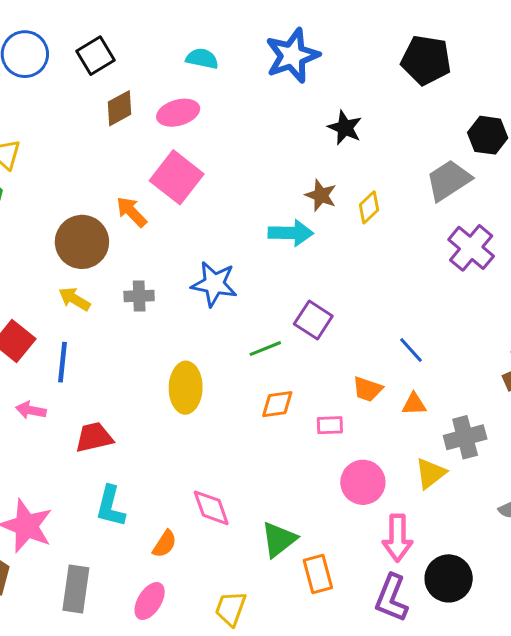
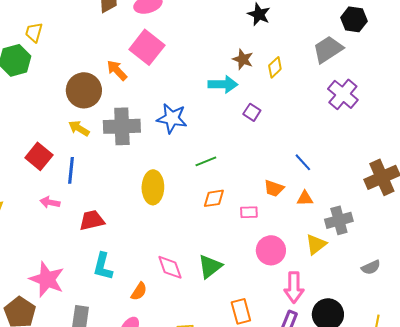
gray cross: (139, 296) -> (122, 126), size x1.8
purple square: (313, 320) -> (252, 112), moved, size x0.7
green triangle: (279, 539) -> (210, 266), moved

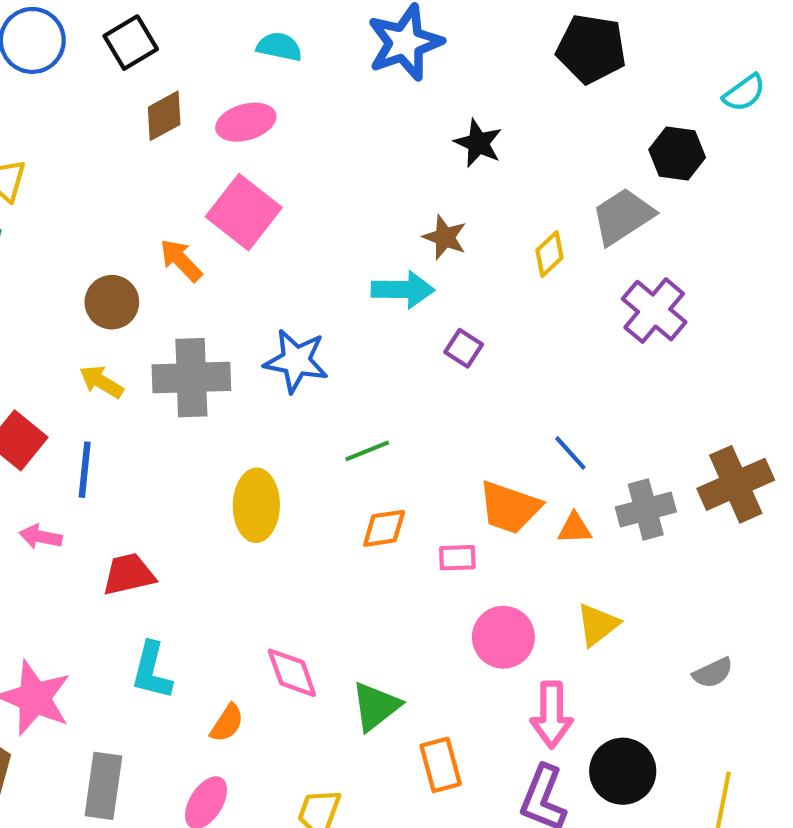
yellow diamond: (275, 67) -> (549, 254), moved
brown circle: (84, 90) -> (112, 302), size x0.7
orange trapezoid: (274, 188) -> (510, 507), size x1.5
gray cross: (339, 220) -> (646, 509), moved
green triangle: (210, 266) -> (376, 706), moved

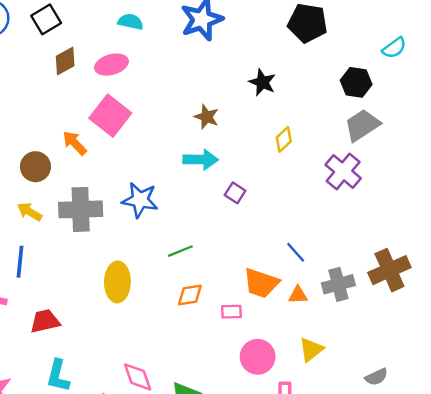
black star: (478, 143) -> (262, 82), moved
gray trapezoid: (623, 216) -> (362, 125), moved
brown star: (445, 237) -> (207, 117), moved

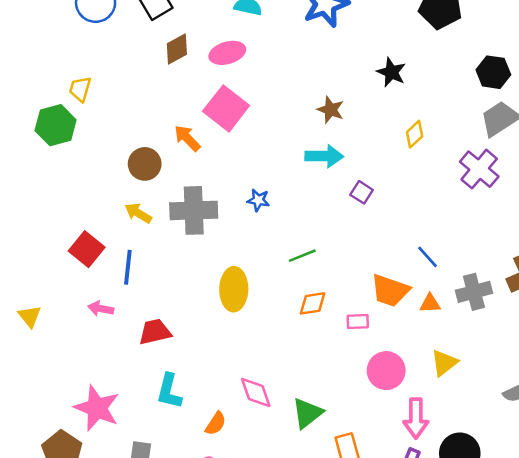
blue star: (140, 200) -> (258, 200), size x0.6

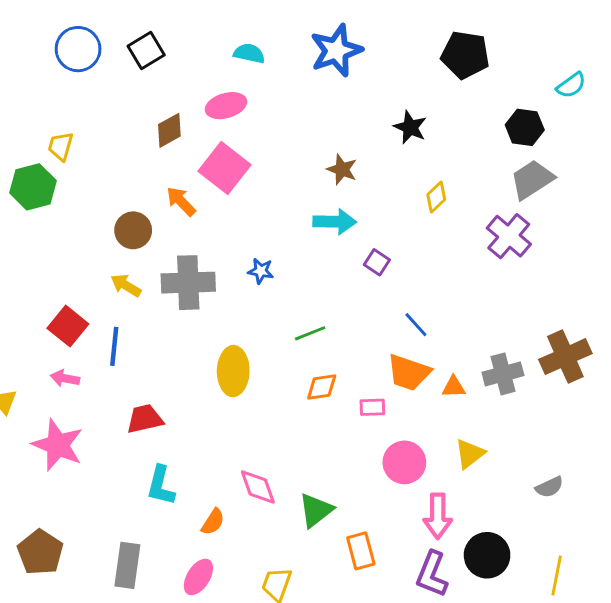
brown diamond: (177, 49) -> (169, 130), moved
blue line: (427, 257) -> (416, 325), moved
pink arrow: (101, 309) -> (65, 378), moved
pink star: (97, 408) -> (58, 445), moved

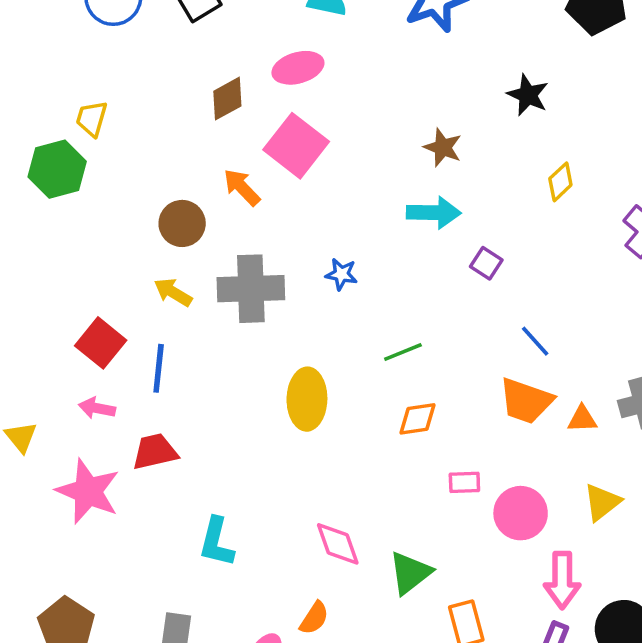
pink rectangle: (372, 407) -> (464, 482), moved
red trapezoid: (145, 419) -> (155, 452), moved
orange semicircle: (213, 522) -> (314, 618), moved

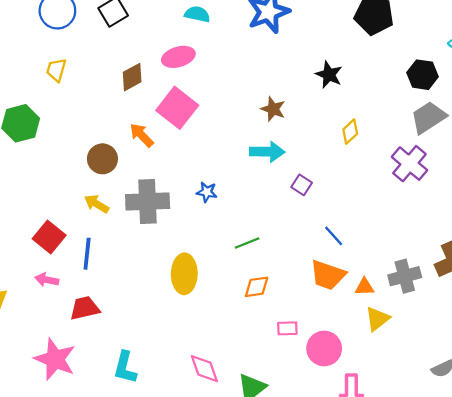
yellow trapezoid: (92, 118) -> (56, 70), moved
pink star: (88, 491) -> (55, 359), moved
yellow triangle: (602, 502) -> (377, 319), moved

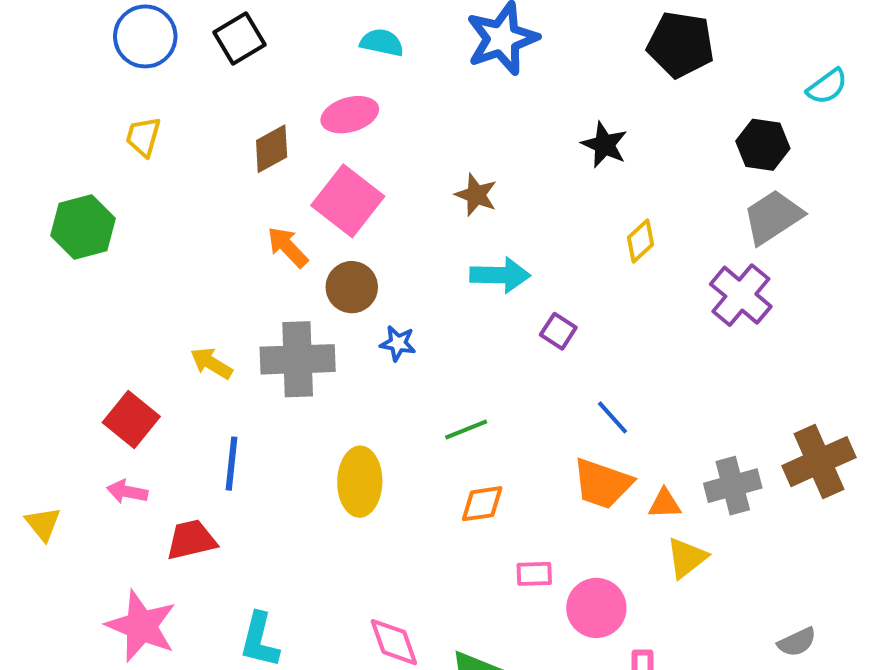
brown star: (273, 109) -> (476, 195), moved
brown circle: (102, 159) -> (352, 287), moved
blue line: (87, 254) -> (231, 464), moved

